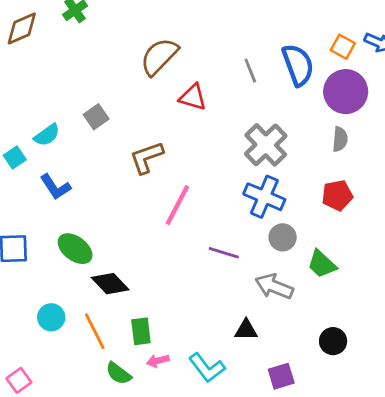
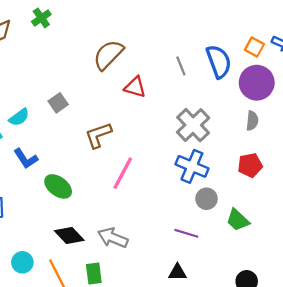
green ellipse: (75, 249) -> (58, 186), moved
purple line: (224, 253) -> (186, 233), moved
gray arrow: (274, 286) -> (113, 238), moved

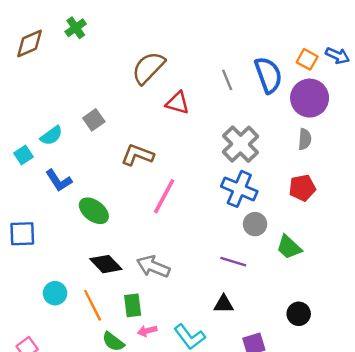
brown L-shape: (98, 135) -> (137, 155), turned 40

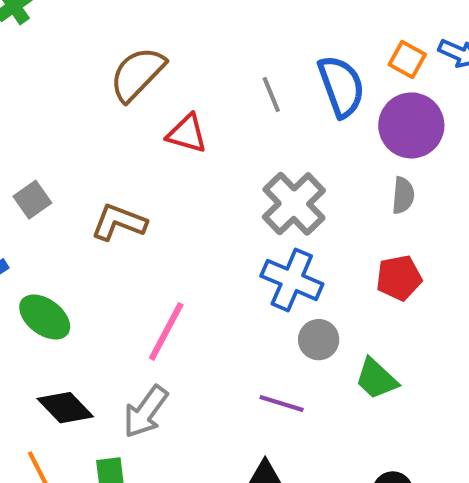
gray square: (94, 120) -> (32, 200), moved
pink line: (164, 196) -> (166, 331), moved
gray arrow: (153, 267) -> (146, 412), turned -76

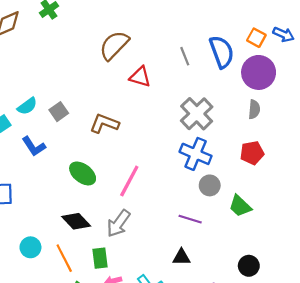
green ellipse: (45, 317) -> (83, 173), moved

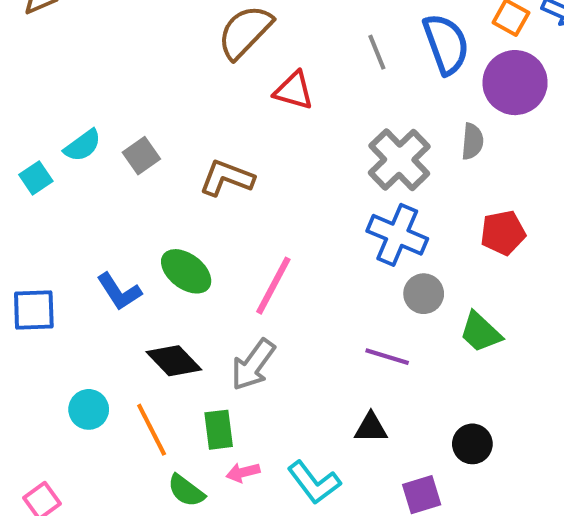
gray semicircle: (254, 109) -> (472, 141), moved
blue L-shape: (34, 146) -> (119, 292), moved
black circle: (249, 266) -> (472, 444), moved

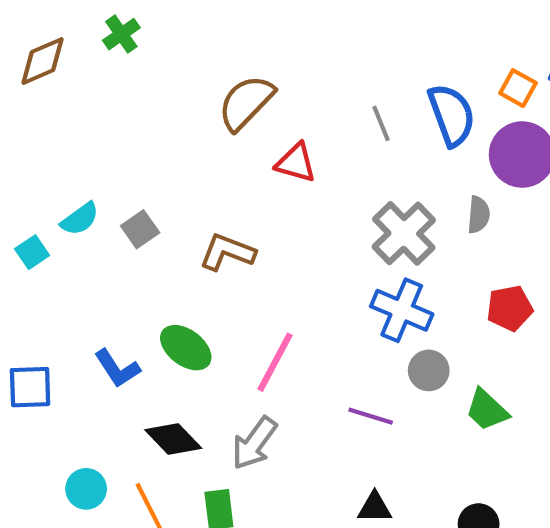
purple line: (387, 357) -> (371, 416), moved

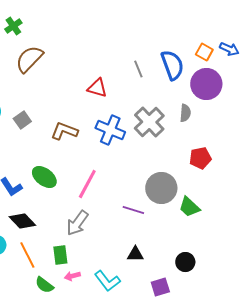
brown semicircle: (246, 103) -> (29, 59), moved
blue cross: (402, 310) -> (110, 130), moved
gray circle: (429, 370) -> (161, 188), size x1.6
black diamond: (173, 439) -> (22, 221), moved

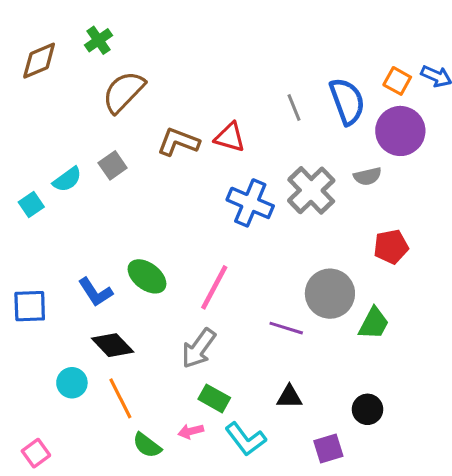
gray semicircle: (185, 113) -> (367, 176), turned 72
gray square: (22, 120) -> (113, 165), moved
brown L-shape: (64, 131) -> (178, 142), moved
green trapezoid: (189, 207) -> (374, 323), turned -105
green rectangle: (60, 255) -> (214, 398), moved, turned -54

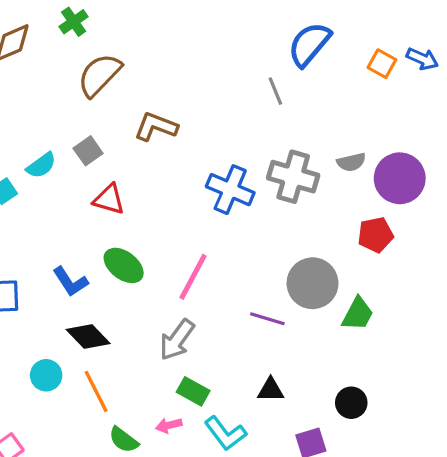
blue semicircle: (347, 101) -> (309, 44), moved, turned -120
purple circle: (400, 131) -> (400, 178), moved
red triangle: (230, 137) -> (109, 199), moved
gray cross: (311, 190) -> (293, 177), turned -30

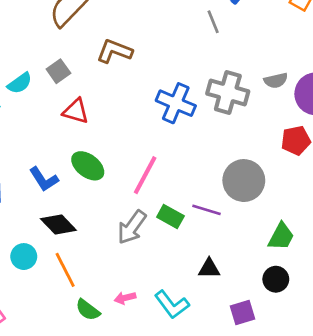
green trapezoid: (358, 314) -> (281, 237), moved
green rectangle: (193, 391) -> (170, 217), moved

